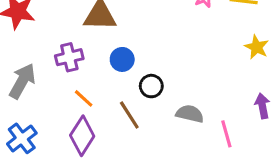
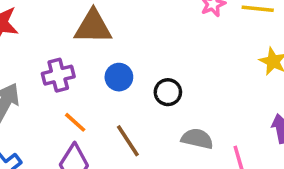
black circle: (151, 86) -> (168, 92), moved

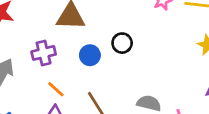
black circle: (168, 92) -> (122, 43), moved

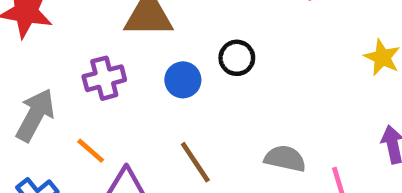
orange line: (56, 89) -> (91, 151), moved

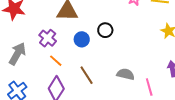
purple cross: (104, 78) -> (48, 38), turned -36
orange line: (91, 151) -> (56, 61), moved

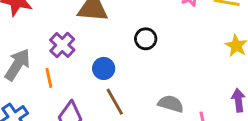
blue circle: (82, 39) -> (104, 68), moved
orange line: (56, 61) -> (49, 78), moved, turned 32

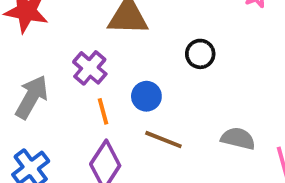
orange line: (49, 78) -> (103, 111), moved
brown line: (115, 102) -> (163, 140), turned -36

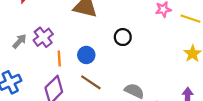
purple cross: (90, 68) -> (43, 37), moved
gray arrow: (32, 97) -> (19, 41), size x0.6

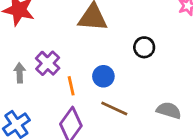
gray arrow: (19, 41) -> (20, 73), turned -35

